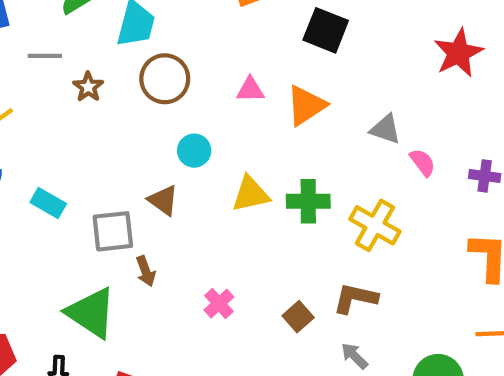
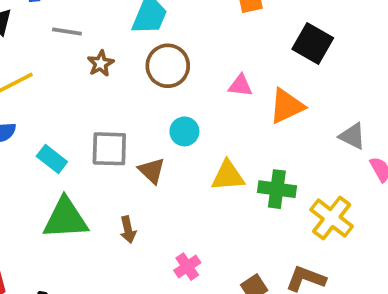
gray square: (113, 231) -> (109, 149), moved
green triangle: (91, 313) -> (66, 219), moved, turned -45

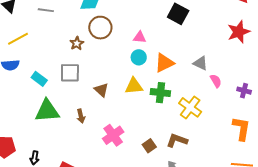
brown star: (101, 64) -> (77, 43), moved
orange triangle: (287, 106) -> (164, 63), moved
cyan circle: (184, 131) -> (139, 57), moved
brown triangle: (152, 171) -> (101, 90), moved
pink cross: (187, 267) -> (113, 135), size x1.5

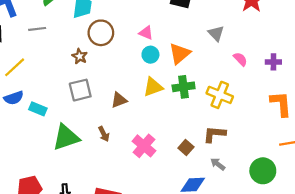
pink triangle: (140, 37) -> (146, 33), turned 32
gray triangle: (200, 63) -> (216, 33), moved, turned 35
cyan rectangle: (39, 79) -> (38, 109), moved
brown triangle: (101, 90) -> (119, 100), turned -49

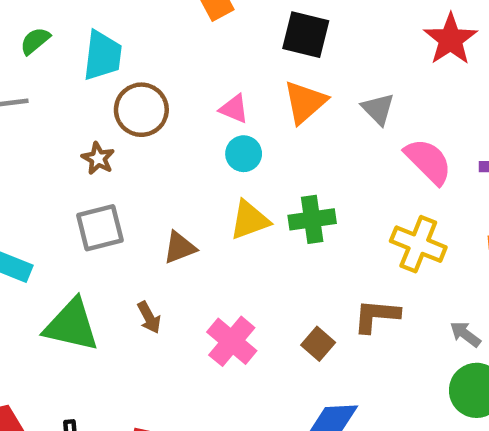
orange triangle: (180, 54) -> (305, 102), moved
pink semicircle: (240, 59) -> (428, 161), size x1.6
yellow cross: (220, 95) -> (418, 244), moved
green triangle: (66, 137) -> (71, 325), turned 32
gray arrow: (218, 164) -> (465, 334), moved

